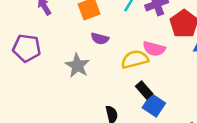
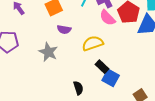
pink semicircle: (154, 49) -> (107, 18), moved, turned 36

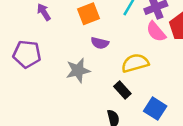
gray star: (48, 52) -> (78, 70), turned 30
black rectangle: (102, 67) -> (122, 90), moved

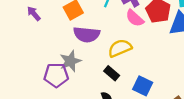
purple semicircle: (100, 43) -> (87, 34), size x1.6
purple pentagon: (27, 54) -> (56, 75), moved

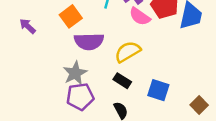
purple pentagon: (56, 75) -> (80, 97), moved

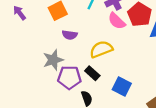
purple semicircle: (89, 41) -> (70, 35), size x0.6
purple pentagon: (80, 97) -> (69, 77), moved

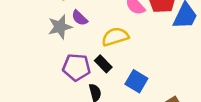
purple semicircle: (70, 35) -> (80, 18), turned 32
gray star: (53, 60) -> (60, 27), moved

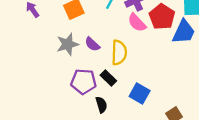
purple semicircle: (80, 18) -> (92, 44), moved
yellow semicircle: (115, 37) -> (119, 52), turned 110

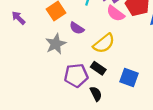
purple semicircle: (92, 44) -> (77, 28), moved
yellow semicircle: (119, 52) -> (104, 43), turned 60

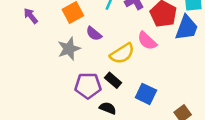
pink semicircle: (116, 13) -> (147, 41), moved
black semicircle: (96, 94) -> (108, 108), turned -48

